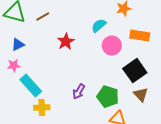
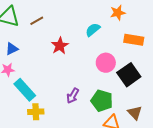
pink circle: (112, 46) -> (106, 63), moved
brown triangle: (141, 95) -> (135, 113), moved

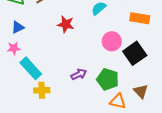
red star: (60, 46) -> (66, 24), turned -30
purple arrow: (73, 96) -> (79, 74), turned -147

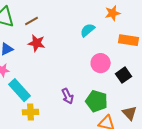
red star: (66, 24) -> (37, 43), moved
black square: (135, 53) -> (124, 75), size x0.7
purple arrow: (79, 74) -> (68, 96), turned 91

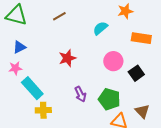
brown line: (32, 21) -> (59, 16), moved
red star: (37, 43) -> (67, 58), moved, turned -30

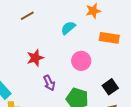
black square: (136, 73) -> (110, 87), moved
purple arrow: (80, 94) -> (49, 83), moved

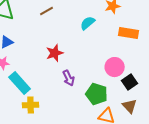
pink circle: (81, 61) -> (115, 67), moved

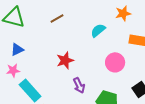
pink circle: (115, 67) -> (115, 62), moved

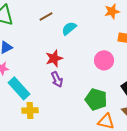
cyan semicircle: (98, 30) -> (69, 28), moved
purple arrow: (79, 85) -> (57, 79), moved

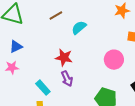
red star: (54, 58) -> (64, 58), turned 30
cyan rectangle: (19, 88) -> (43, 88), moved, size x0.7

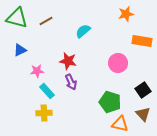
brown line: (56, 16) -> (46, 21), moved
pink star: (12, 68) -> (37, 71), moved

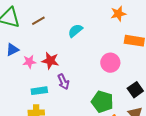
red star: (68, 61) -> (50, 61), moved
pink star: (37, 71) -> (29, 62), moved
cyan rectangle: (47, 91) -> (39, 91), turned -56

